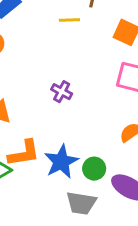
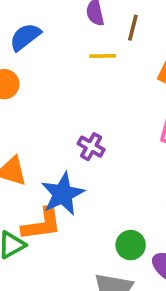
blue star: (61, 162) -> (63, 194), moved

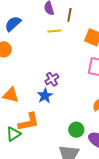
purple cross: (91, 147) -> (52, 79), turned 32
blue star: (63, 194) -> (45, 96), moved, size x0.7

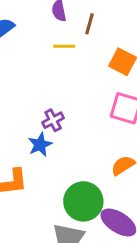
green circle: (76, 130) -> (83, 201), size x1.6

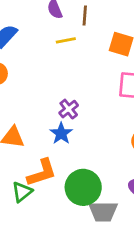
green circle: (83, 201) -> (83, 187), moved

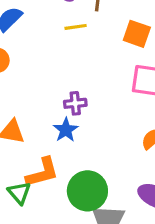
purple cross: (69, 109) -> (75, 103), turned 30
green triangle: (22, 192) -> (19, 193), turned -35

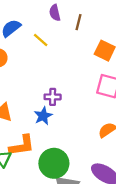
yellow line: (76, 27) -> (41, 40), moved, turned 42

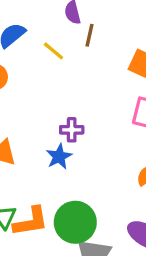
brown line: (79, 22) -> (90, 35), moved
orange L-shape: (22, 146) -> (31, 222), moved

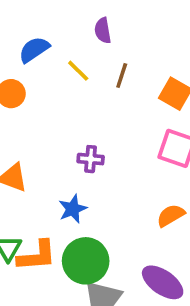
brown line: (90, 35) -> (122, 75), moved
blue star: (59, 157) -> (73, 209), moved

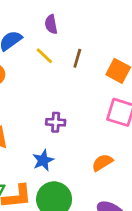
purple semicircle: (103, 30) -> (51, 24), moved
orange semicircle: (171, 215) -> (102, 163), moved

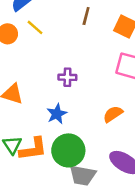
yellow line: (44, 56) -> (35, 27), moved

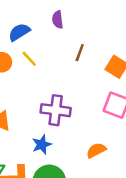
purple cross: (67, 77) -> (56, 110), size x1.6

